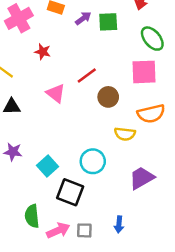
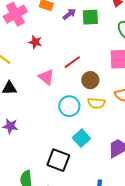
yellow semicircle: (125, 134) -> (96, 103), moved
cyan circle: (93, 161) -> (69, 106), moved
cyan square: (47, 166) -> (81, 138), moved

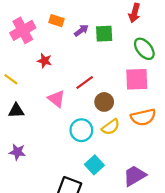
yellow semicircle: (96, 103) -> (111, 127), turned -42

